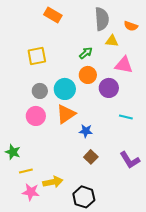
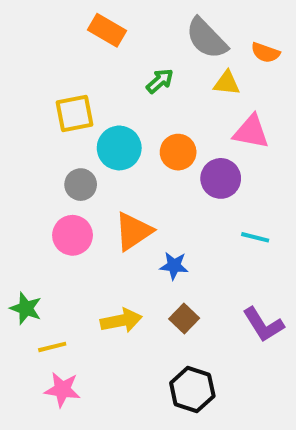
gray semicircle: (102, 19) -> (206, 38), turned 140
green arrow: (86, 53) -> (160, 81), moved
cyan circle: (65, 89) -> (119, 148), moved
yellow arrow: (53, 182) -> (121, 321), moved
black hexagon: (84, 197) -> (192, 390), moved

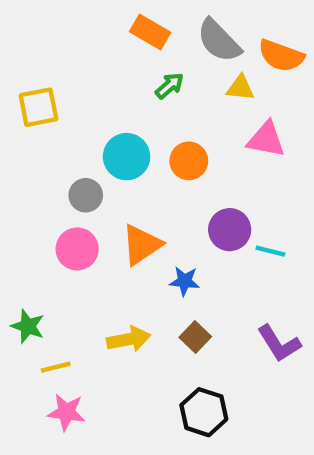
orange rectangle: (107, 30) -> (150, 32), moved
orange semicircle: (265, 53) -> (281, 56), size x1.5
yellow square: (75, 113) -> (38, 107), moved
purple circle: (221, 178) -> (230, 230), moved

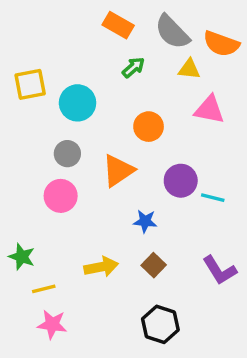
cyan circle: (127, 157) -> (78, 103), moved
orange triangle: (142, 245) -> (118, 171), moved

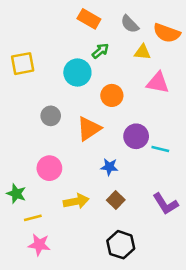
gray semicircle: (172, 32) -> (130, 24), size x0.7
cyan circle: (78, 103) -> (77, 73), moved
pink circle: (61, 196) -> (49, 168), moved

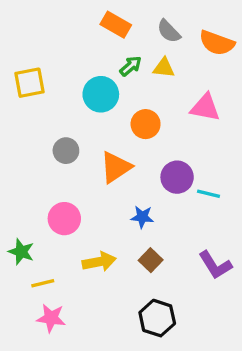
yellow triangle: (142, 52) -> (164, 68), moved

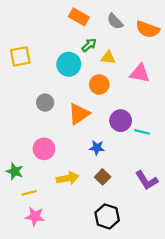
yellow triangle: (164, 68) -> (108, 57), moved

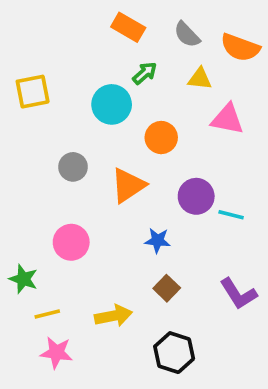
yellow triangle: (108, 57) -> (200, 79), moved
yellow arrow: (68, 178) -> (113, 316), moved

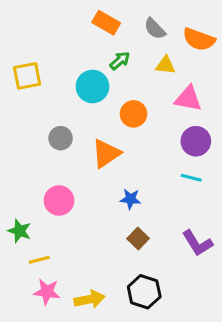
purple circle: (196, 196) -> (196, 141), moved
yellow arrow: (113, 316) -> (89, 299), moved

